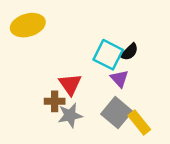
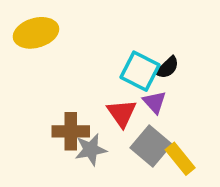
red triangle: (70, 84) -> (122, 113), moved
brown cross: (55, 101) -> (71, 131), size x1.4

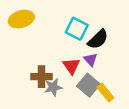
black semicircle: (167, 68) -> (98, 39), size x1.5
cyan square: (140, 71) -> (77, 29), moved

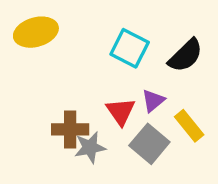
black semicircle: (98, 39) -> (185, 56), moved
purple triangle: (91, 60) -> (153, 101), turned 32
yellow rectangle: (105, 93) -> (189, 126), moved

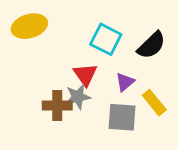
red triangle: (121, 111) -> (85, 75), moved
gray square: (149, 144) -> (122, 117), turned -36
gray star: (90, 147) -> (78, 97), moved

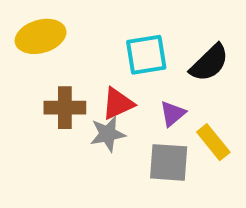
cyan square: (106, 39) -> (146, 55), turned -36
red triangle: (85, 75) -> (118, 103), turned 40
brown cross: (57, 106) -> (65, 108), moved

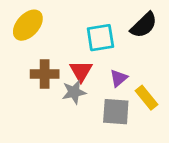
yellow ellipse: (41, 36) -> (28, 25), turned -32
black semicircle: (209, 63) -> (144, 25), moved
red triangle: (118, 103) -> (81, 71), turned -35

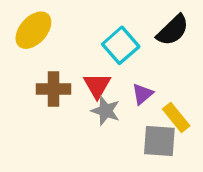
cyan square: (100, 38) -> (121, 45), turned -32
gray star: (74, 92) -> (106, 111), moved, turned 30
gray square: (116, 112) -> (159, 141), moved

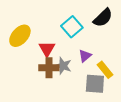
yellow ellipse: (33, 30) -> (20, 36), moved
red triangle: (97, 86) -> (47, 49), moved
brown cross: (54, 89) -> (49, 68), moved

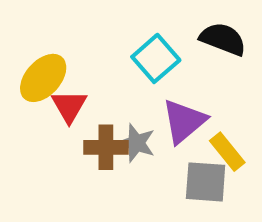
black semicircle: (103, 18) -> (223, 39), turned -115
red triangle: (47, 49) -> (69, 106), moved
purple triangle: (85, 56) -> (184, 121), size x1.6

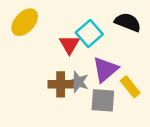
yellow ellipse: (43, 78) -> (25, 22), moved
red triangle: (69, 106) -> (69, 45), moved
gray square: (206, 182) -> (103, 100), moved

